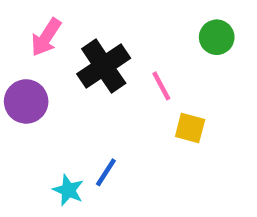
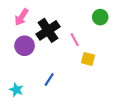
purple circle: (26, 101) -> (25, 46), moved
cyan star: (68, 190) -> (16, 90), moved

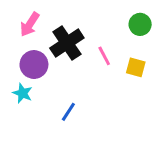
yellow square: (88, 59) -> (136, 67), moved
cyan star: (16, 90) -> (22, 93), moved

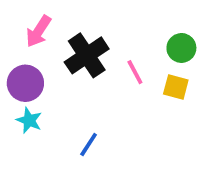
green circle: (140, 24) -> (181, 48), moved
purple circle: (34, 65) -> (25, 83), moved

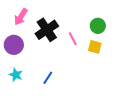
cyan star: (29, 120) -> (16, 75), moved

